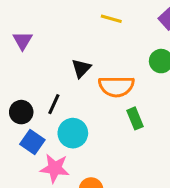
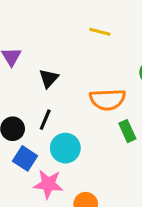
black triangle: (81, 68) -> (49, 78), moved

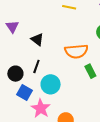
black triangle: (49, 78) -> (37, 39), turned -32
pink star: (48, 184) -> (41, 108), turned 30

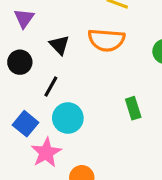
orange semicircle: (76, 51) -> (106, 40), moved
black circle: (15, 74) -> (20, 62), moved

